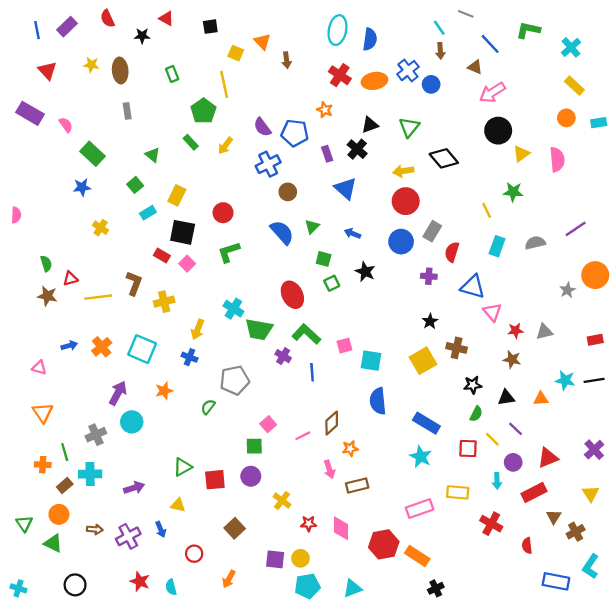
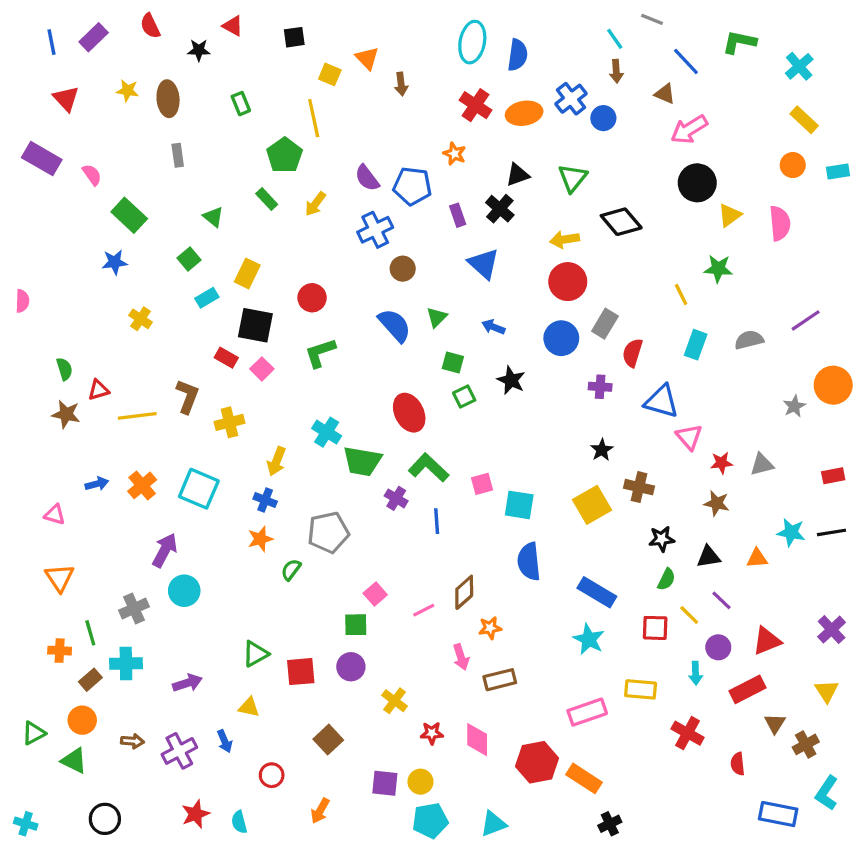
orange star: (164, 391) -> (260, 539), moved
green triangle: (24, 524) -> (34, 733), turned 36
red star: (140, 581) -> (196, 814), turned 30

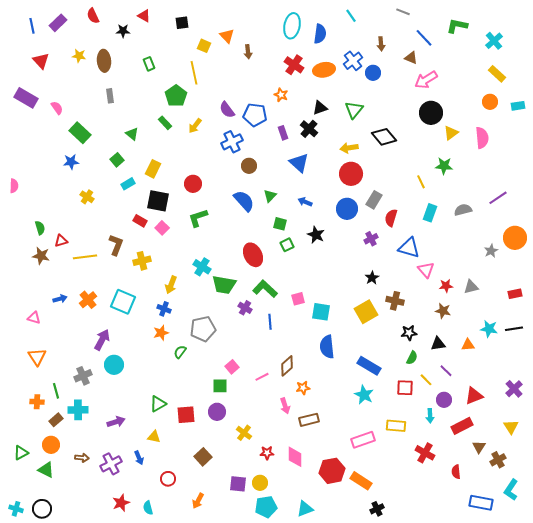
cyan line: (615, 39) -> (351, 16), moved
purple cross: (600, 387) -> (371, 239), turned -32
black circle: (105, 819) -> (42, 509), moved

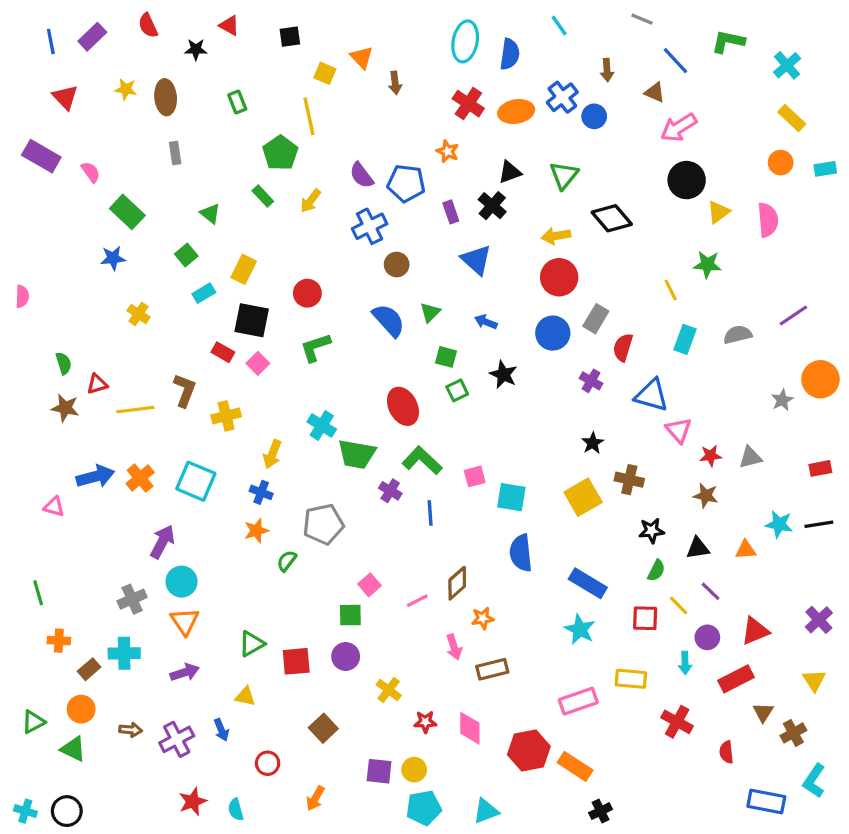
purple cross: (371, 239) -> (591, 381), turned -32
blue arrow: (60, 299) -> (95, 476), size x1.6
orange triangle: (37, 357) -> (185, 621), moved
green line: (56, 391) -> (38, 593), moved

